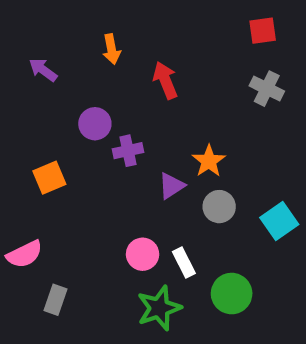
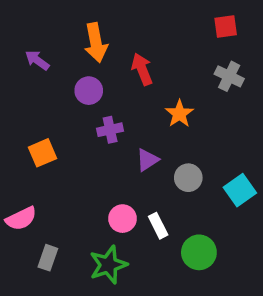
orange arrow: (111, 49) -> (96, 43), size x1.5
purple circle: (95, 124) -> (89, 91), moved
orange star: (209, 161) -> (179, 114), moved
green star: (159, 308) -> (108, 265), moved

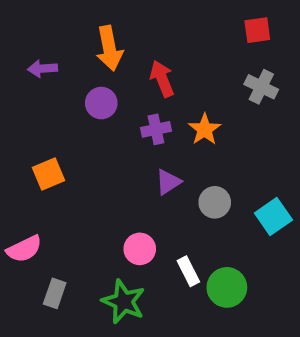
purple arrow: (37, 60) -> (43, 69), turned -40
purple cross: (110, 130) -> (156, 129), moved
white rectangle: (158, 226) -> (188, 271), moved
green star: (108, 265) -> (124, 302), turned -30

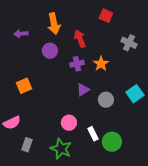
red square: (257, 30) -> (106, 16), moved, turned 32
cyan square: (273, 216) -> (135, 94), moved

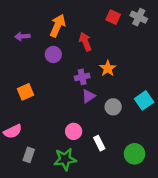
orange arrow: (54, 24) -> (58, 26), turned -145
gray cross: (129, 43) -> (139, 17), moved
purple cross: (77, 64) -> (82, 77), moved
green circle: (112, 142) -> (134, 154), moved
green star: (61, 149) -> (65, 159), turned -30

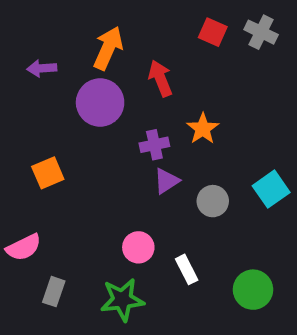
purple circle: (53, 54) -> (100, 102), size x1.5

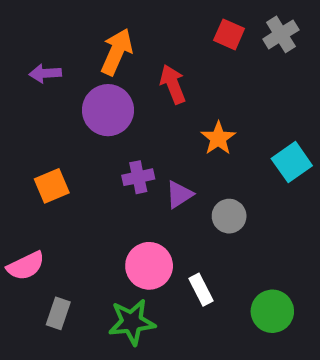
gray cross: (261, 32) -> (281, 34), turned 32
purple cross: (154, 145) -> (138, 177), moved
cyan square: (271, 189) -> (292, 162), moved
pink circle: (138, 247) -> (149, 266), size x1.4

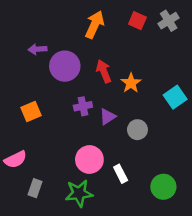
orange arrow: (117, 52) -> (95, 25), moved
purple arrow: (45, 73) -> (38, 49), moved
red arrow: (173, 84) -> (104, 71), moved

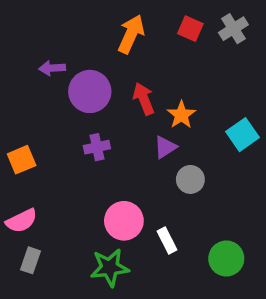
purple cross: (83, 106) -> (97, 147), moved
orange square: (31, 111) -> (22, 160), moved
purple triangle: (108, 117) -> (165, 147), moved
gray rectangle: (35, 188) -> (31, 260), moved

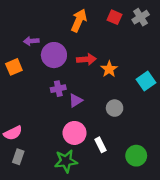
red arrow: (144, 99) -> (86, 59), turned 108
purple triangle: (165, 147) -> (76, 100), moved
orange square: (22, 160) -> (14, 67), moved

